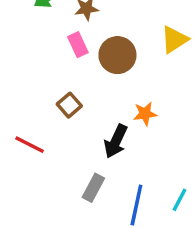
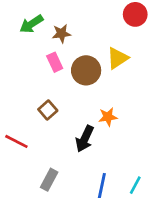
yellow triangle: (174, 40) -> (117, 58), moved
gray rectangle: (93, 188) -> (49, 180), moved

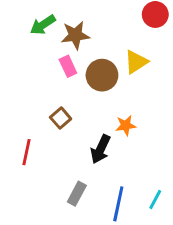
brown star: (61, 34) -> (75, 35), size x1.4
red line: (16, 141) -> (27, 152), turned 75
gray rectangle: (49, 180) -> (77, 194), moved

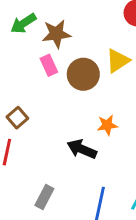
brown square: (61, 118) -> (17, 118), moved
black arrow: (101, 149) -> (82, 149), turned 88
gray rectangle: (77, 194) -> (44, 197), moved

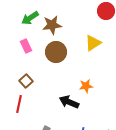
pink rectangle: (49, 65) -> (26, 46), moved
brown circle: (83, 74) -> (56, 52), moved

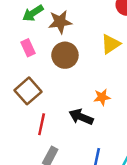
brown square: (26, 81) -> (28, 91), size x1.5
red line: (19, 104) -> (42, 124), moved

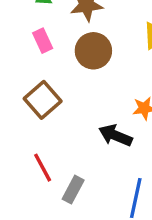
red line: (42, 124) -> (43, 168), moved, turned -40

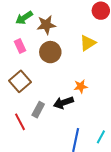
black arrow: (115, 135) -> (63, 103), turned -42
gray rectangle: (73, 190) -> (38, 110), moved

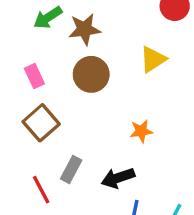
pink rectangle: (20, 46) -> (34, 76), moved
black arrow: (63, 103) -> (118, 178), moved

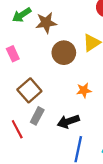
brown circle: (91, 74) -> (64, 53), moved
brown square: (41, 123) -> (29, 90), moved

